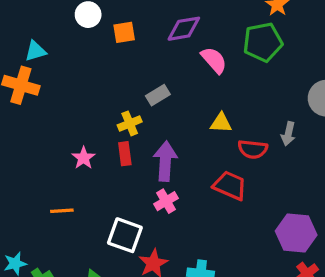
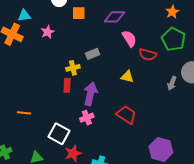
green pentagon: (263, 42) -> (173, 39), moved, turned 30
gray arrow: (288, 134) -> (172, 83), moved
red semicircle: (253, 149) -> (148, 55), moved
pink star: (84, 158) -> (48, 32), moved

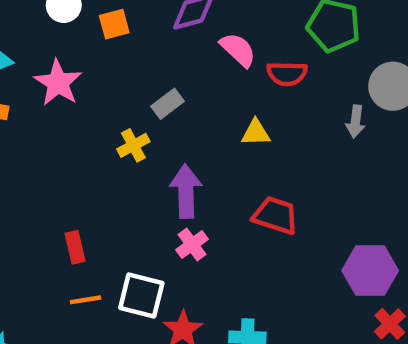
pink star: (48, 32) -> (58, 83), size x1.5
red rectangle: (67, 85) -> (75, 247), moved
orange line: (24, 113) -> (86, 300), moved

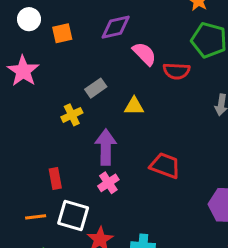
yellow triangle: (256, 133) -> (134, 106), moved
red rectangle: (75, 247) -> (55, 179), moved

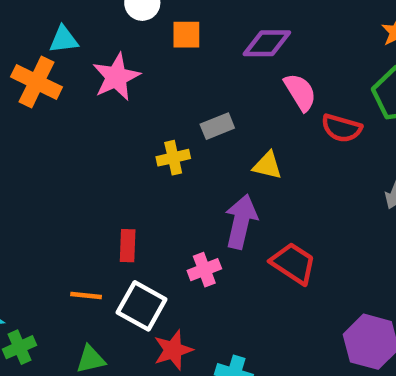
purple arrow: (106, 147) -> (241, 221), moved

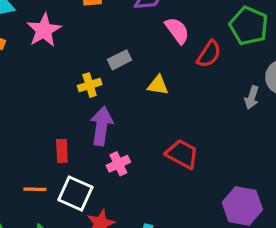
red semicircle: (342, 128) -> (209, 54), turned -68
purple arrow: (241, 221) -> (102, 126), moved

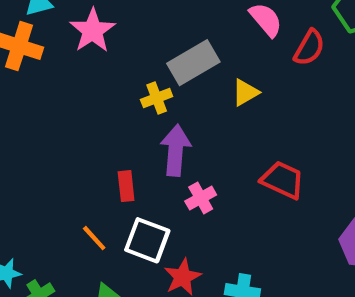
gray rectangle: (120, 60) -> (193, 63), size x1.6
yellow triangle: (158, 85) -> (245, 92), turned -35
orange line: (35, 189) -> (94, 238), turned 50

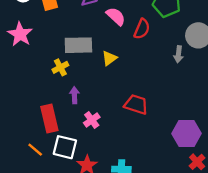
gray rectangle: (193, 63) -> (78, 45), turned 36
purple arrow: (176, 150) -> (74, 95), size x0.6
red rectangle: (126, 186) -> (49, 118), size x1.6

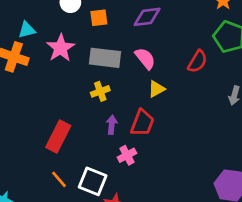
pink semicircle: (116, 16) -> (145, 58), moved
gray rectangle: (78, 45) -> (105, 58), moved
red trapezoid: (136, 104) -> (142, 123), moved, turned 85
red rectangle: (49, 118) -> (58, 136), moved, turned 32

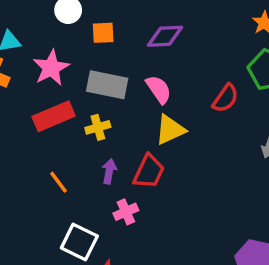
yellow triangle: (156, 89) -> (170, 130), size x1.4
red rectangle: (58, 136) -> (54, 116), moved, turned 36
orange line: (59, 179) -> (59, 182), moved

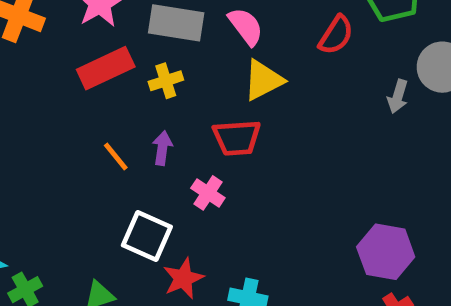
purple arrow: (109, 171) -> (162, 148), moved
red trapezoid: (149, 172) -> (237, 138), turned 63
pink cross: (126, 212) -> (208, 193), turned -30

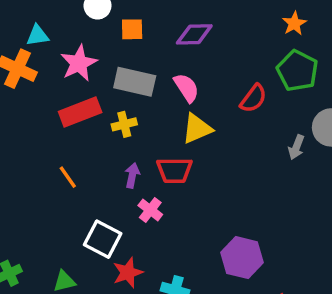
purple arrow: (162, 148) -> (132, 175), moved
orange line: (116, 157) -> (68, 177), moved
purple hexagon: (386, 252) -> (242, 258), moved

